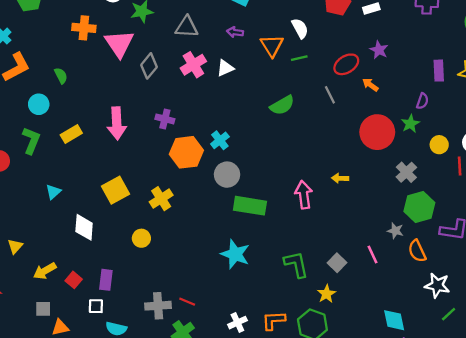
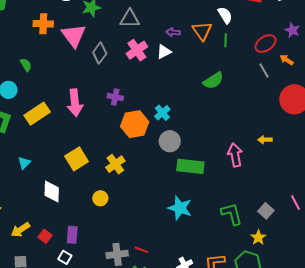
purple arrow: (235, 32) -> (173, 32), moved
green line: (299, 58) -> (226, 40), turned -72
gray line: (330, 95) -> (264, 71), moved
yellow rectangle: (71, 134) -> (37, 114), size x1.4
white square: (96, 306) -> (65, 257), turned 32

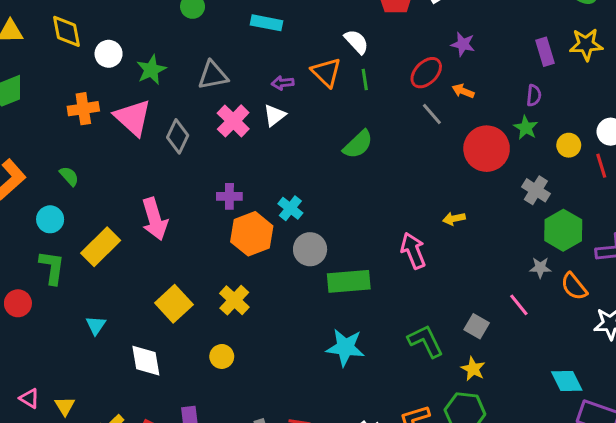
purple cross: (115, 97) -> (229, 196), moved

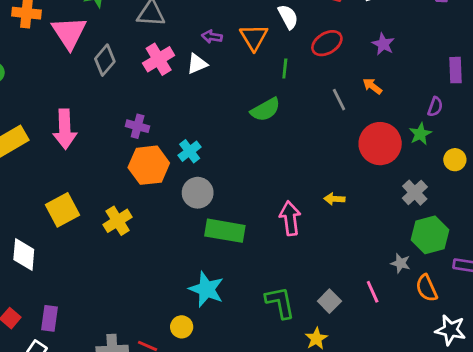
red ellipse: (426, 73) -> (327, 43), moved
green line: (365, 80) -> (285, 68), moved
yellow circle: (222, 356) -> (182, 327), moved

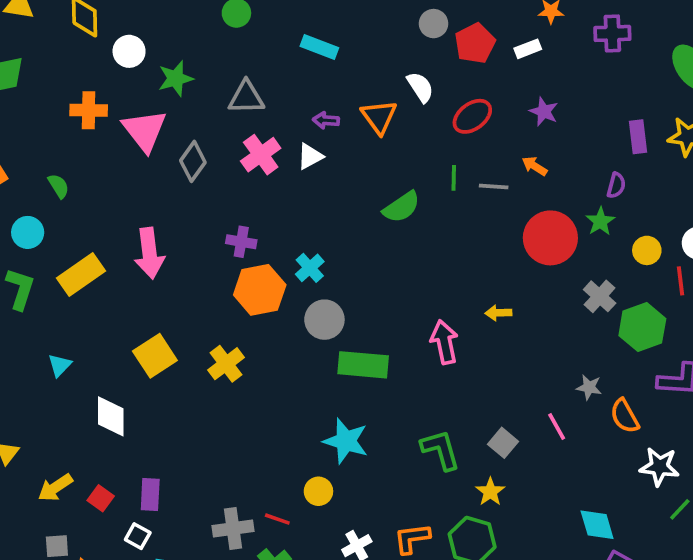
green line: (285, 68) -> (454, 178), moved
gray line: (339, 100) -> (494, 187), turned -55
green hexagon: (430, 235) -> (642, 327), moved

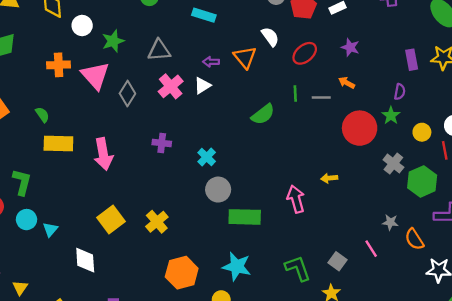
cyan circle: (28, 232) -> (26, 220), moved
yellow rectangle: (81, 275) -> (58, 144), moved, turned 40
orange hexagon: (260, 290) -> (182, 273), moved

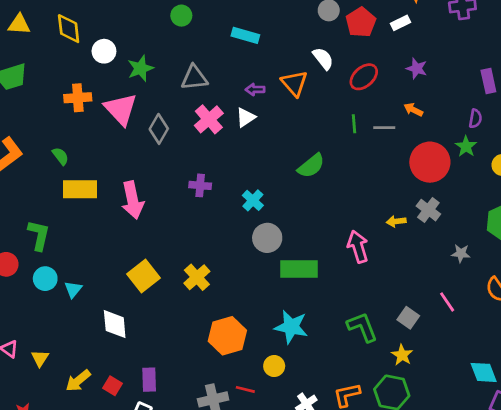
green semicircle: (263, 114) -> (311, 166), moved
gray cross: (393, 163) -> (428, 210), moved
gray star: (390, 222) -> (461, 253), moved

